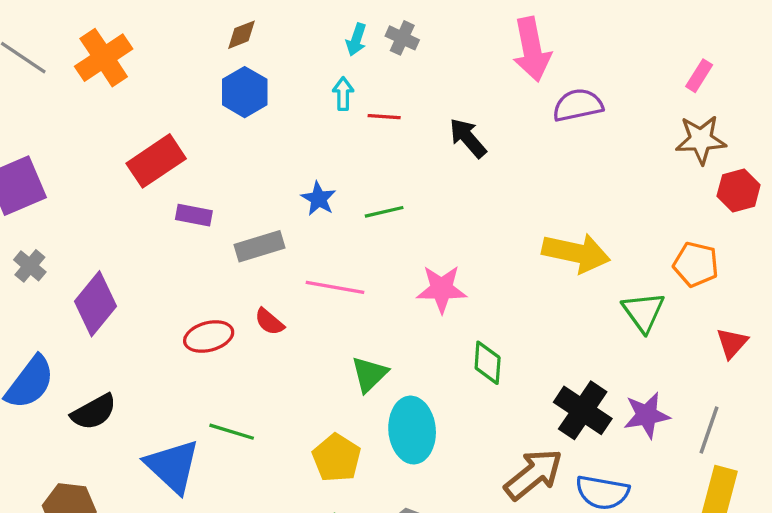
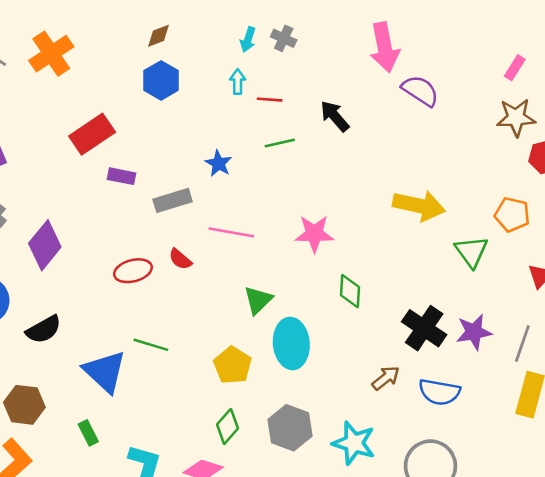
purple semicircle: (578, 105) -> (420, 91), turned 45
green line: (384, 212) -> (280, 143), moved
brown arrow: (533, 474) -> (386, 378), size x0.6

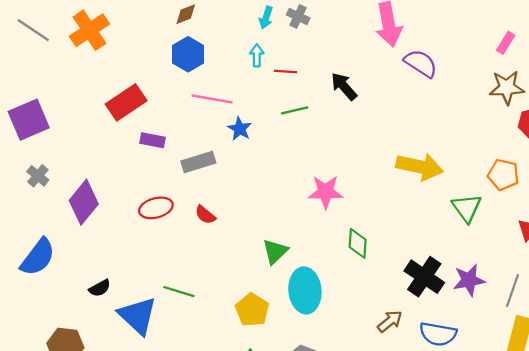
pink line: (231, 232) -> (212, 99), moved
red ellipse: (133, 271) -> (156, 208), moved
black semicircle: (44, 329) -> (100, 288), moved, size x0.7

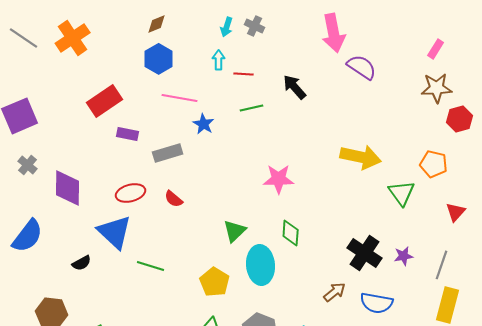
purple diamond: (84, 202) -> (68, 188), turned -39
green diamond: (358, 243) -> (291, 233), moved
purple star: (469, 280) -> (404, 256), size x0.7
blue triangle: (138, 316) -> (115, 232), moved

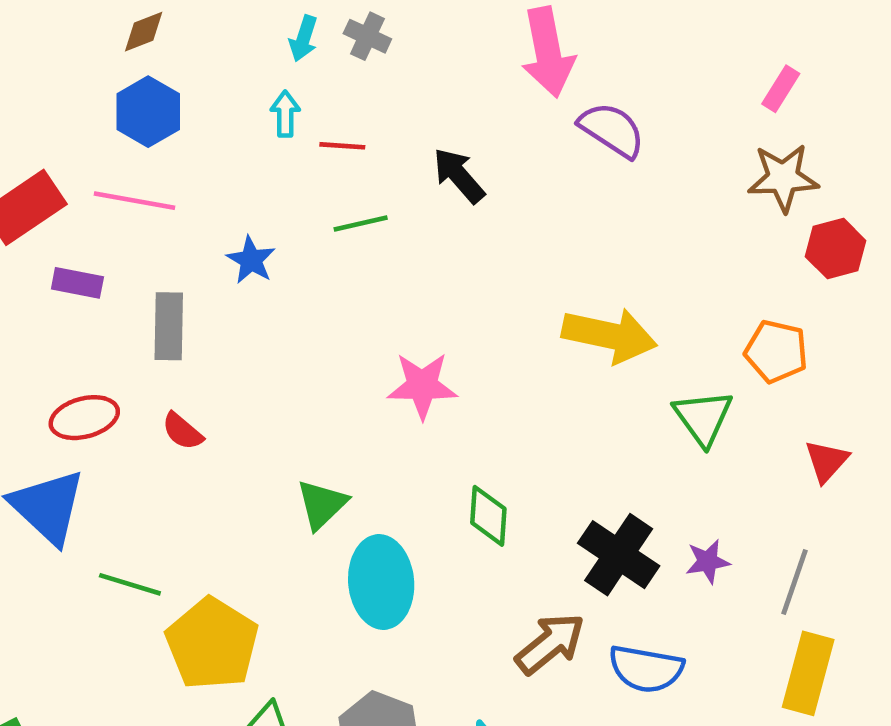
pink line: (180, 98) -> (135, 201), moved
gray rectangle: (168, 153) -> (169, 326), turned -72
green diamond: (291, 233) -> (488, 516), moved
yellow pentagon: (215, 282) -> (212, 644), moved, size x1.4
brown arrow: (335, 292) -> (550, 644), size x1.4

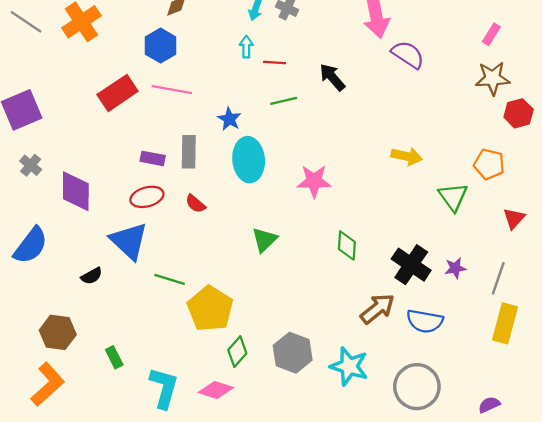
blue hexagon: (148, 112) -> (161, 46), moved
purple rectangle: (77, 283) -> (153, 158), moved
yellow arrow: (610, 335) -> (407, 156), size x0.7
cyan ellipse: (381, 582) -> (249, 160), moved

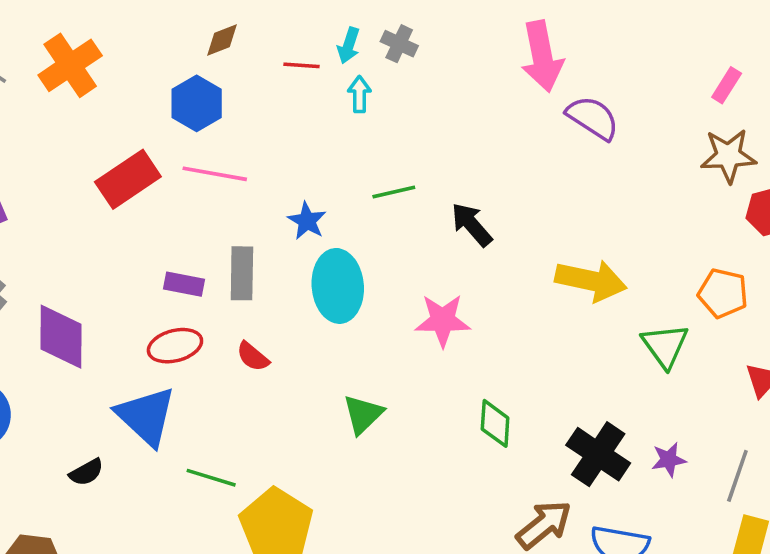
cyan arrow: (246, 47) -> (359, 94), moved
red line: (275, 62) -> (302, 65), moved
black arrow: (332, 77) -> (472, 224), moved
yellow arrow: (407, 156) -> (591, 281), size x1.4

